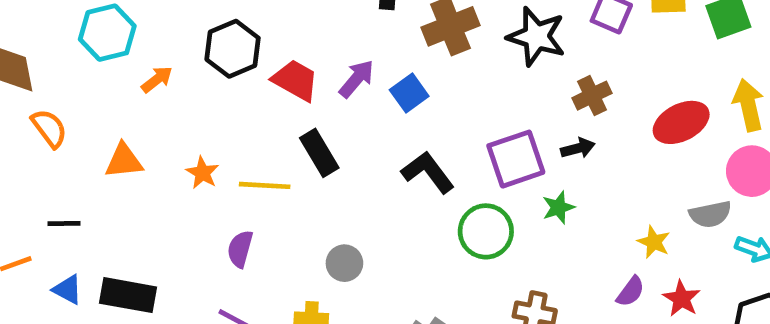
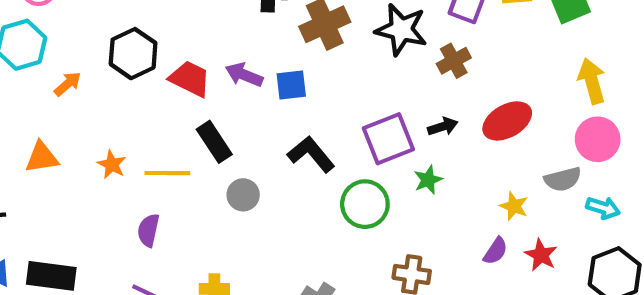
purple arrow: (357, 79) -> (244, 75), turned -105
blue square: (409, 93) -> (291, 85), turned 32
brown cross: (592, 96) -> (454, 61), moved
red ellipse: (681, 122) -> (507, 121), moved
gray circle: (344, 263) -> (243, 195), moved

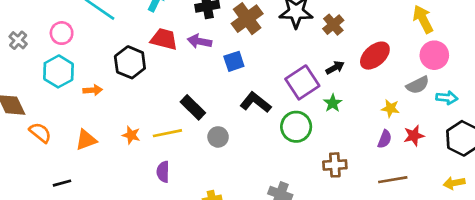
purple arrow: (244, 75) -> (200, 41), moved
red trapezoid: (190, 79) -> (164, 39), moved
orange arrow: (68, 84) -> (93, 90), turned 48
red star: (541, 255) -> (414, 136), turned -30

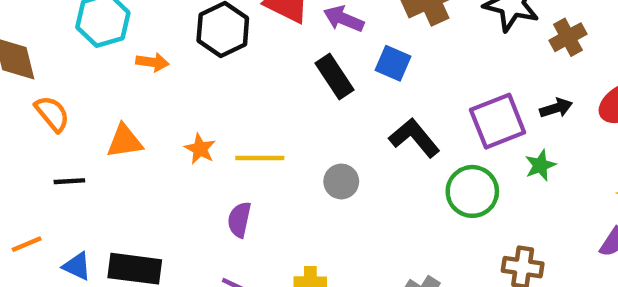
blue square: (234, 61) -> (393, 63), turned 30
black rectangle: (193, 107) -> (334, 76), moved
black line: (62, 183) -> (69, 181), moved

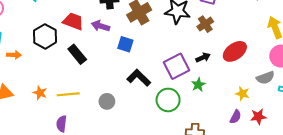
black rectangle: (334, 76) -> (77, 54), moved

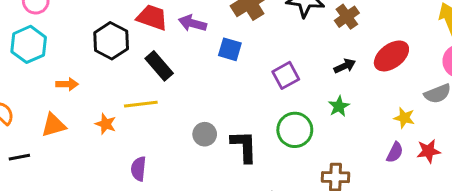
orange arrow: (14, 55) -> (67, 84), moved
purple square: (177, 66) -> (286, 75), moved, size x0.7
black L-shape: (139, 78) -> (244, 146), moved, turned 45
yellow line: (68, 94) -> (141, 104), moved

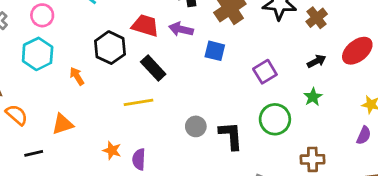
orange arrow: (67, 84) -> (77, 76), moved, turned -120
orange star: (106, 124) -> (112, 150), moved

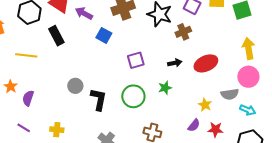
yellow line: (139, 102) -> (26, 55), moved

